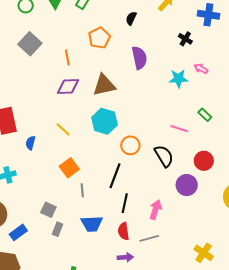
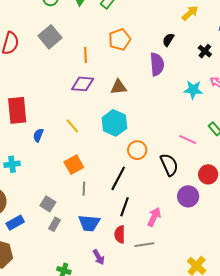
black semicircle: (131, 18) -> (168, 40), moved
brown triangle: (104, 85) -> (119, 87), size x0.7
purple arrow: (125, 257) -> (99, 257), moved, turned 56

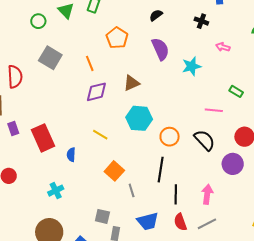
black semicircle: (168, 40) -> (156, 15), moved, turned 40
cyan star: (193, 90) -> (192, 66), moved

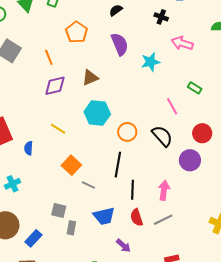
pink arrow: (223, 47) -> (182, 43), size x1.5
pink line: (214, 110) -> (172, 106), turned 54
gray line: (132, 190) -> (88, 185), turned -48

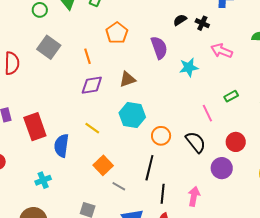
black semicircle: (116, 10) -> (180, 20), moved
green rectangle: (195, 88) -> (231, 96), turned -64
blue semicircle: (29, 148) -> (61, 146), size x1.6

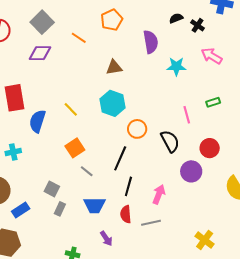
orange line: (88, 56) -> (79, 38), turned -49
purple diamond: (92, 85) -> (40, 53), moved

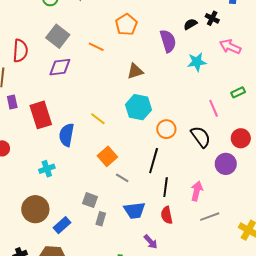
black semicircle: (176, 18) -> (190, 24), moved
gray line: (151, 223) -> (210, 217), moved

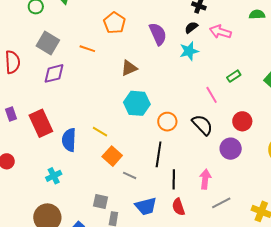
black semicircle: (190, 24) -> (191, 27), moved
yellow line: (98, 119) -> (100, 132), moved

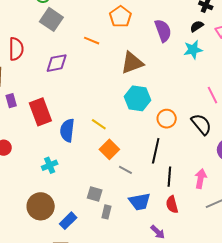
gray square: (48, 43) -> (51, 19), moved
brown triangle: (129, 68) -> (132, 63), size x1.4

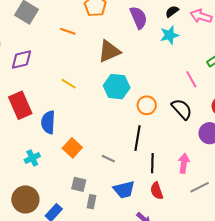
purple diamond: (57, 63) -> (21, 60), moved
yellow line: (99, 124) -> (69, 84), moved
orange square: (109, 149) -> (72, 148), moved

